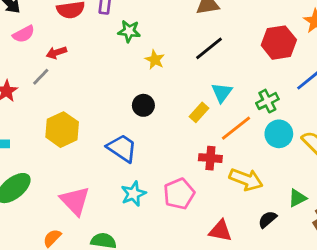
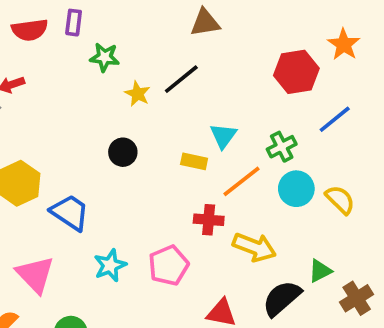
black line: (209, 48) -> (181, 79), moved
yellow rectangle: (199, 112) -> (194, 161), turned 60
blue trapezoid: (122, 148) -> (70, 212), moved
black semicircle: (267, 219) -> (282, 298), size x1.6

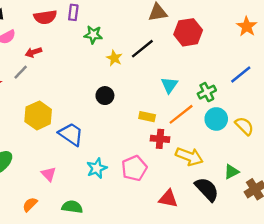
red hexagon: (296, 72) -> (188, 32), moved
yellow rectangle: (194, 161) -> (147, 117), moved
pink triangle: (35, 275) -> (49, 174), size x0.6
black semicircle: (282, 298) -> (207, 189), turned 88

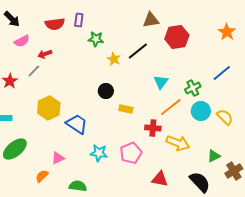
yellow rectangle: (147, 117) -> (126, 109), moved
cyan star: (97, 168) -> (99, 153), turned 30
pink triangle: (49, 174) -> (58, 158), turned 48
black semicircle: (207, 189) -> (200, 182), moved
orange semicircle: (30, 204) -> (42, 176), moved

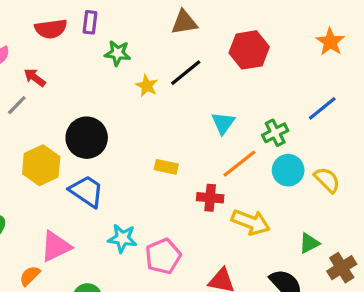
brown triangle: (151, 20) -> (184, 22), moved
red arrow: (45, 54) -> (35, 78), turned 56
black circle: (106, 91) -> (87, 138), moved, size x1.6
pink pentagon: (131, 153) -> (163, 256), moved
pink triangle: (58, 158) -> (56, 246), size x1.5

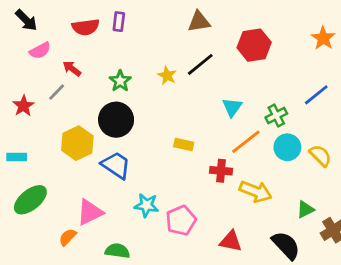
green star: (118, 53) -> (120, 81), moved, turned 30

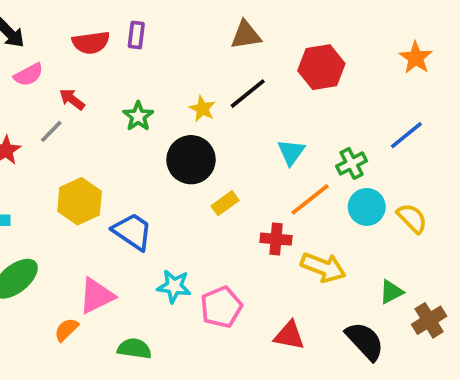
black circle: (116, 120) -> (191, 160), moved
yellow rectangle: (184, 145) -> (225, 203), turned -48

